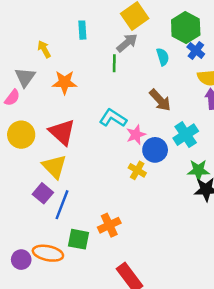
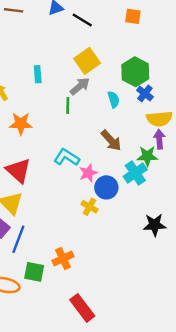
green star: (198, 170) -> (147, 156), moved

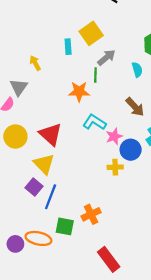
yellow square: (87, 61) -> (91, 33), moved
orange star: (21, 124) -> (79, 92), moved
yellow cross: (89, 207) -> (115, 167), turned -32

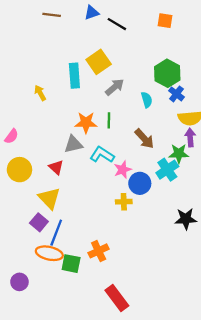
cyan rectangle: (68, 47) -> (74, 76), size x1.5
green line: (95, 75) -> (109, 120), moved
gray triangle: (19, 87) -> (73, 144), moved, turned 42
red triangle: (51, 134) -> (56, 167), size x0.6
orange ellipse: (38, 238) -> (49, 253), moved

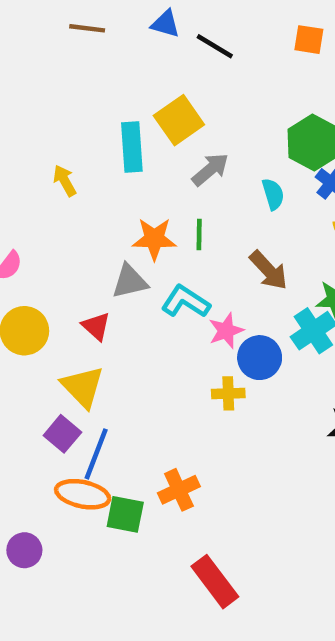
blue triangle: (92, 13) -> (166, 24), turned 35

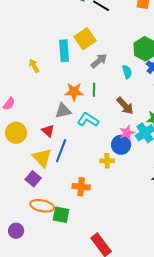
pink star: (226, 331) -> (127, 133), moved
blue line: (96, 454) -> (61, 151), moved
orange cross: (179, 490) -> (81, 187), moved, turned 30

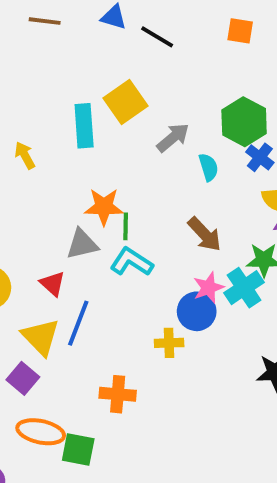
gray arrow: (99, 61) -> (173, 138), moved
green line: (94, 90) -> (126, 226), moved

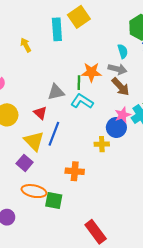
gray arrow: (173, 138) -> (117, 69), moved, turned 54
orange star: (104, 207) -> (91, 72), moved

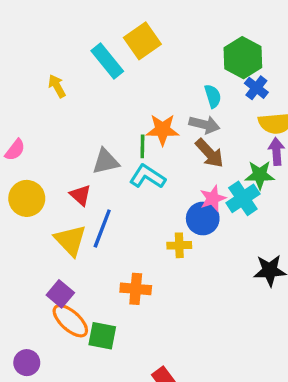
cyan rectangle: (57, 29) -> (107, 61), turned -35
purple square: (25, 163) -> (60, 294), moved
orange ellipse: (34, 191) -> (70, 321), turned 30

